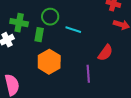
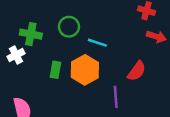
green rectangle: (39, 35) -> (55, 70), moved
orange hexagon: (49, 62) -> (85, 70), moved

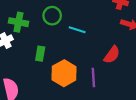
orange hexagon: (85, 70) -> (64, 73), moved

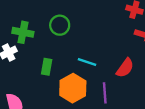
cyan line: (77, 30) -> (87, 62), moved

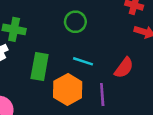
green circle: (60, 25) -> (75, 22), moved
green rectangle: (47, 67) -> (40, 66), size x1.5

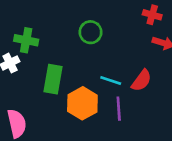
cyan line: (83, 61) -> (111, 80), moved

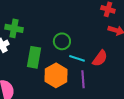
green circle: (91, 32) -> (62, 41), moved

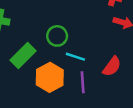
green rectangle: (34, 57) -> (23, 55), turned 35
red semicircle: (100, 58) -> (112, 66), moved

